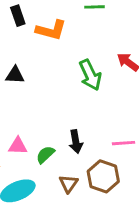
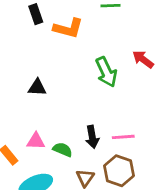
black triangle: (15, 75) -> (37, 88), moved
pink line: (124, 143) -> (123, 137), moved
green semicircle: (45, 155) -> (63, 150), turned 66

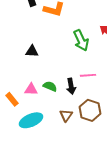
pink line: (123, 137) -> (88, 75), moved
green semicircle: (63, 150) -> (50, 86), moved

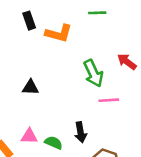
pink line: (88, 75) -> (109, 100), moved
green semicircle: (50, 86) -> (54, 143), moved

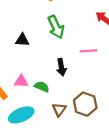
green arrow: (93, 73) -> (56, 27), moved
black arrow: (81, 132) -> (61, 67), moved

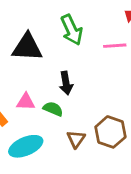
black triangle: (22, 40) -> (27, 47), size x1.6
pink line: (88, 51) -> (115, 46), moved
black arrow: (61, 67) -> (66, 83), moved

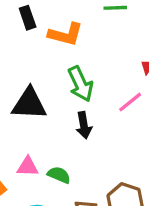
pink line: (115, 46) -> (130, 102), turned -35
black arrow: (66, 83) -> (84, 125), moved

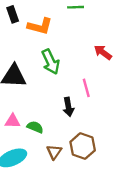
pink line: (130, 102) -> (86, 88), moved, turned -66
black arrow: (84, 125) -> (68, 107), moved

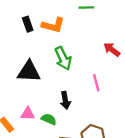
black rectangle: (13, 14) -> (28, 24), moved
black arrow: (68, 107) -> (65, 100), moved

